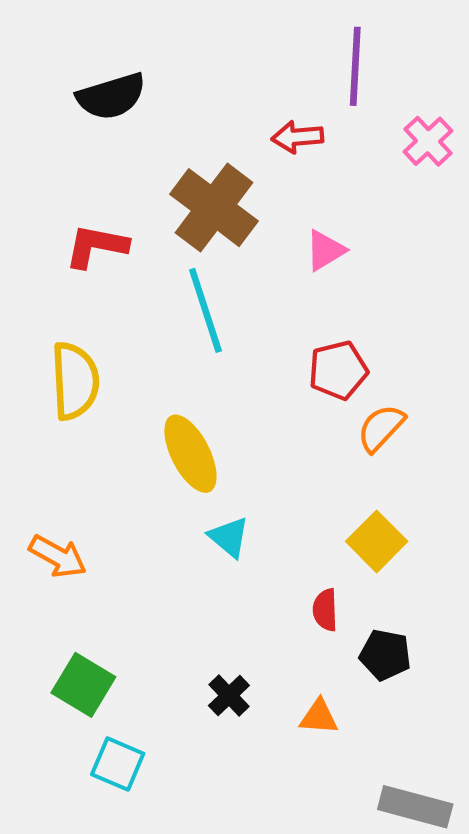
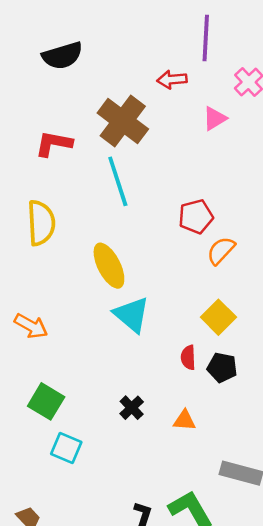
pink triangle: (325, 250) -> (215, 118), moved
cyan triangle: (229, 537) -> (132, 315), size x1.5
black pentagon: (385, 655) -> (222, 367), moved

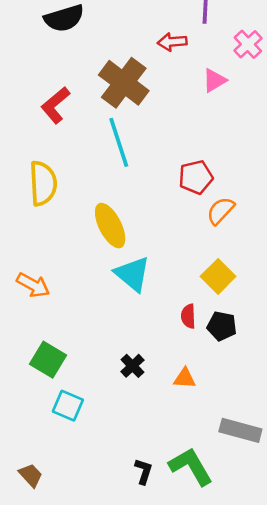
red L-shape: (54, 144) -> (55, 105), turned -51

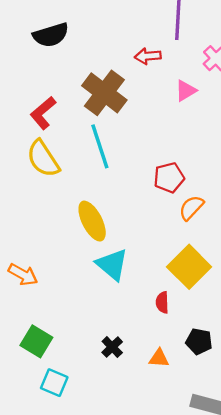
yellow semicircle: (43, 183) -> (43, 159), moved, turned 150
yellow square: (218, 276) -> (189, 267), size x1.4
black pentagon: (222, 326) -> (199, 341), moved

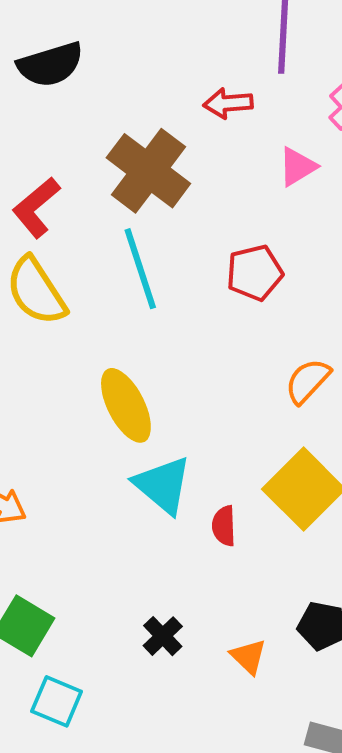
red pentagon: (169, 178) -> (255, 273), moved
red semicircle: (162, 302) -> (224, 526), moved
orange triangle: (159, 358) -> (248, 656), turned 40

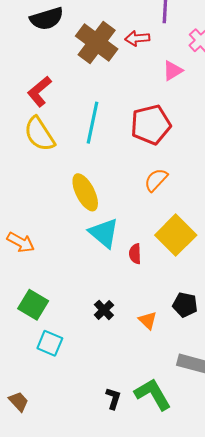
brown cross: (148, 171) -> (97, 43), moved
cyan line: (140, 269) -> (92, 123), turned 30
red pentagon: (255, 273) -> (151, 125), size x1.4
orange semicircle: (308, 381) -> (156, 180), moved

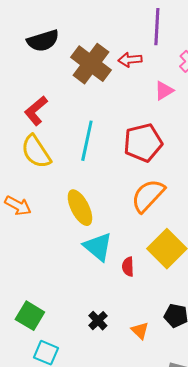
orange semicircle: (156, 180) -> (148, 196), size x1.5
orange arrow: (21, 242) -> (18, 206), moved

